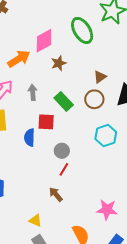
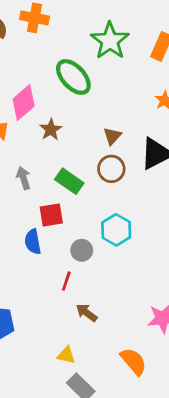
cyan hexagon: (106, 136) -> (116, 230), moved
red line: (64, 169) -> (66, 281), moved

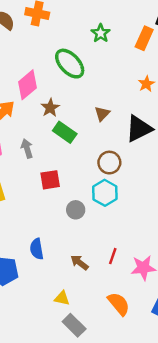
green star: (110, 41) -> (101, 33), size x0.6
brown circle: (111, 169) -> (109, 163), moved
green rectangle: (69, 181) -> (65, 132), moved
blue semicircle: (33, 242) -> (37, 249), moved
red line: (66, 281) -> (113, 256), moved

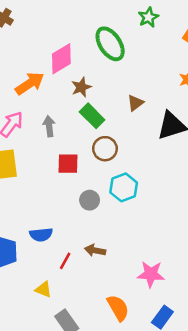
brown circle: (109, 163) -> (105, 149), moved
blue semicircle: (37, 249) -> (41, 235), turned -96
red line: (113, 256) -> (65, 261), moved
brown arrow: (79, 262) -> (95, 250), moved, turned -36
yellow triangle: (62, 298) -> (43, 290), moved

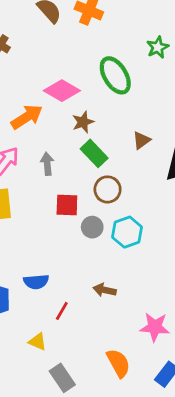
pink diamond: (61, 59) -> (62, 91), turned 60
gray circle: (90, 200) -> (92, 227), moved
brown arrow: (95, 250) -> (105, 290), moved

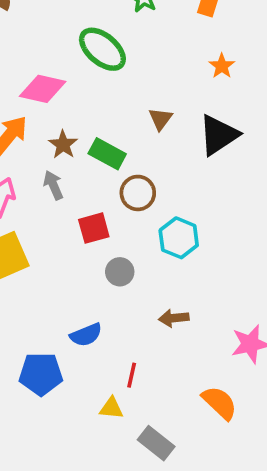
brown star: (83, 122) -> (63, 145), moved
gray circle: (92, 227) -> (120, 272), moved
red line: (62, 311) -> (132, 375), moved

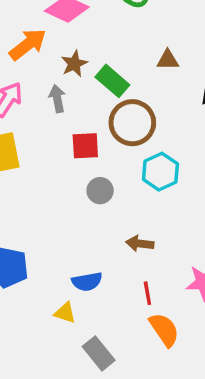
brown triangle: (160, 119) -> (168, 60), turned 40
brown circle: (138, 193) -> (132, 123), size x1.4
blue semicircle: (86, 335) -> (87, 282), moved
red line: (132, 375) -> (147, 293), moved, turned -35

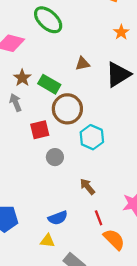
brown arrow: (140, 244) -> (87, 187), turned 54

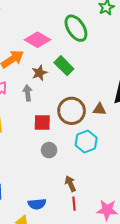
brown triangle: (83, 64) -> (99, 109), moved
green rectangle: (49, 84) -> (64, 66), moved
red line: (99, 218) -> (74, 204), moved

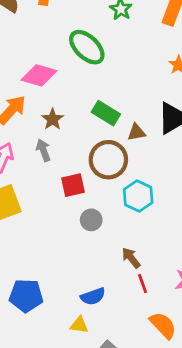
green rectangle: (64, 66) -> (106, 113), moved
brown triangle: (99, 109) -> (136, 132), moved

